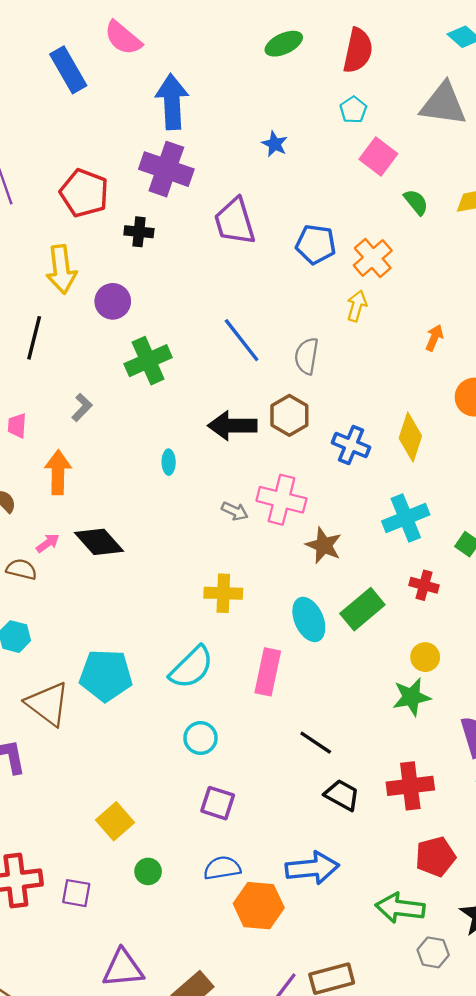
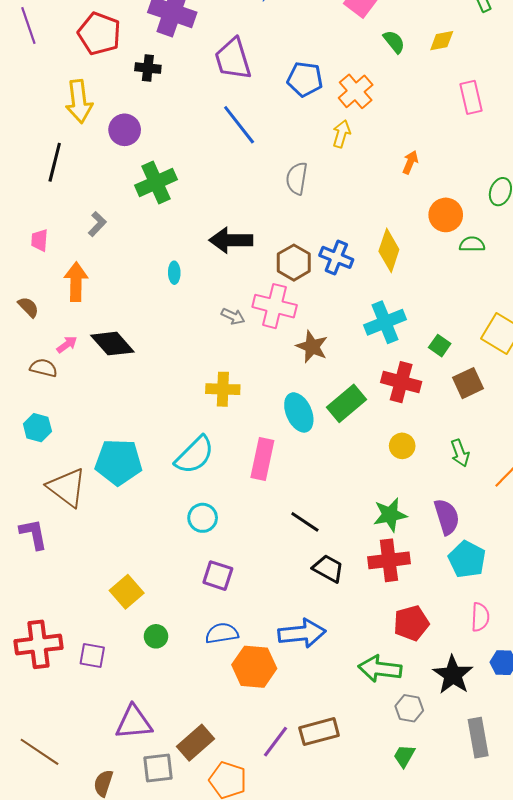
blue line: (242, 340) -> (239, 125), moved
brown hexagon: (289, 415) -> (294, 263), moved
red cross: (424, 585) -> (401, 382), size x1.5
green star: (411, 697) -> (390, 515), moved

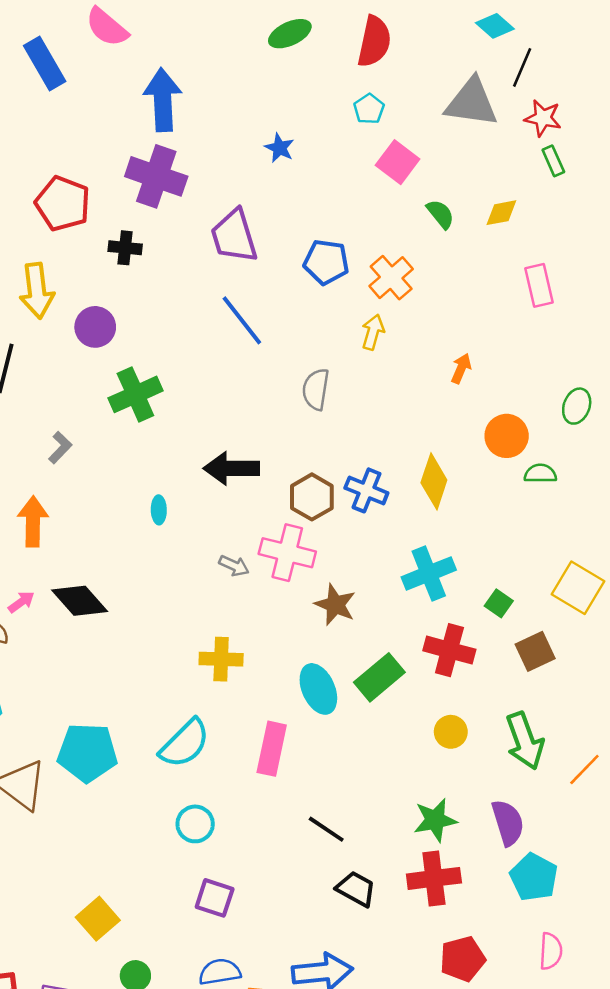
green arrow: (460, 453) -> (525, 741), size x1.6

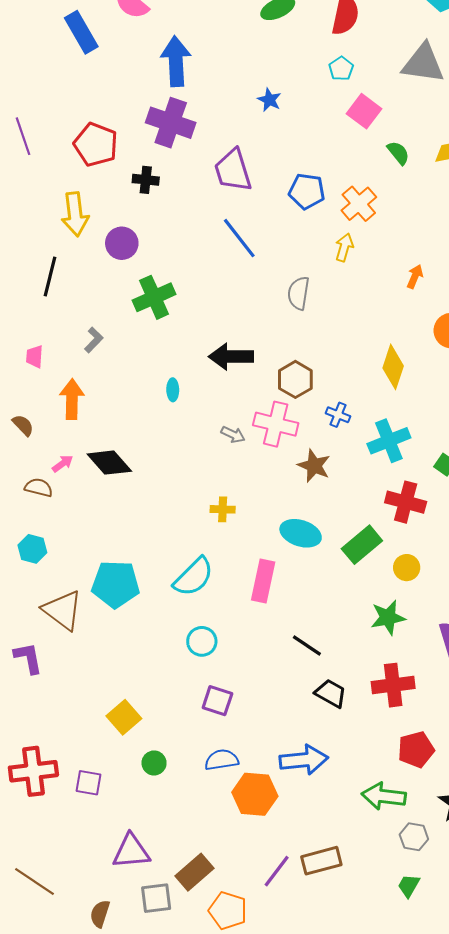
blue cross: (366, 490) -> (338, 415), moved, size x0.7
yellow cross: (221, 659) -> (223, 509), size x0.7
green rectangle: (379, 677) -> (362, 545), moved
cyan ellipse: (318, 689) -> (301, 533), turned -48
green star: (435, 820) -> (388, 617), moved

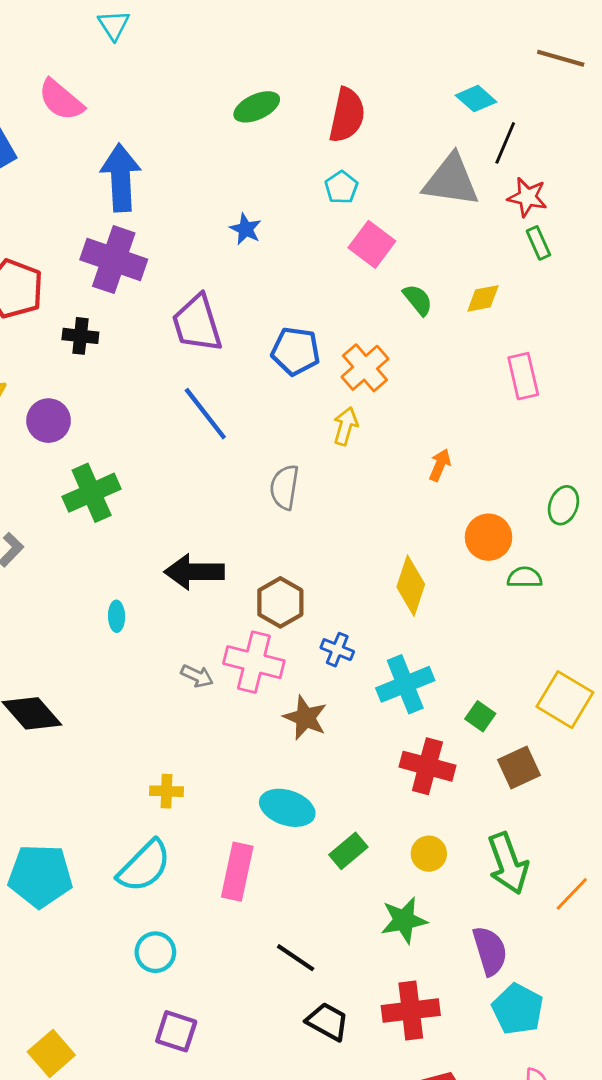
yellow cross: (223, 509) -> (166, 791), moved
green rectangle: (362, 545) -> (348, 851), moved, size x0.7

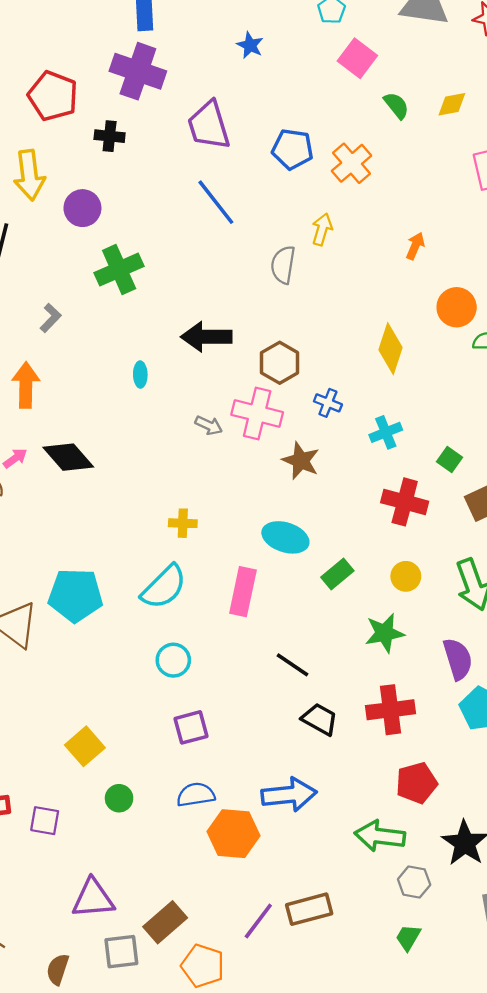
yellow arrow: (346, 426) -> (322, 229), moved
cyan cross: (405, 684) -> (386, 432), size x0.7
purple square: (176, 1031) -> (191, 727), turned -33

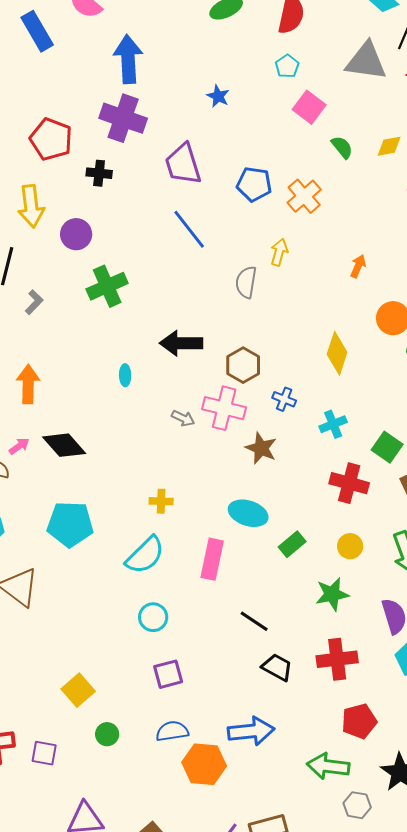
gray L-shape: (51, 318) -> (34, 302), moved
green square: (449, 460) -> (387, 447), size x1.4
cyan pentagon: (75, 595) -> (70, 524), moved

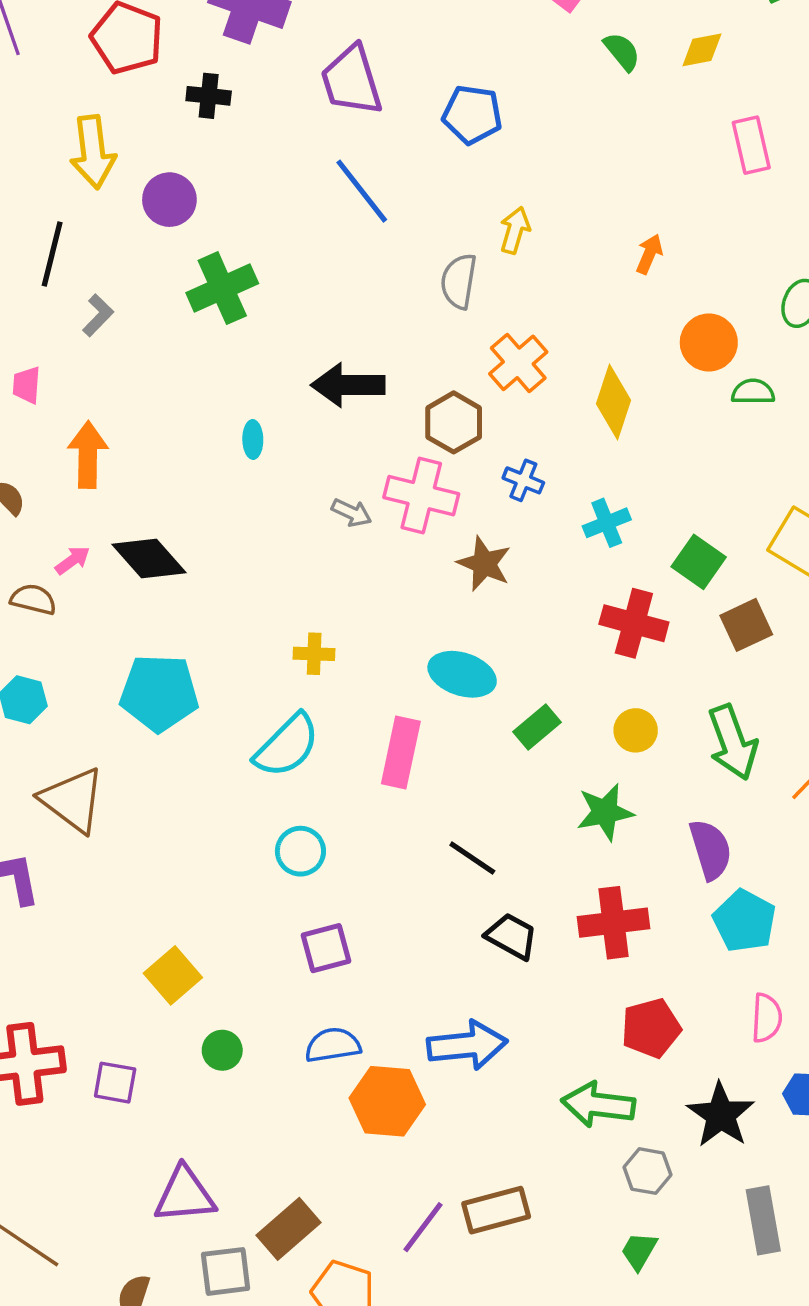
orange cross: (304, 196) -> (518, 363), moved

